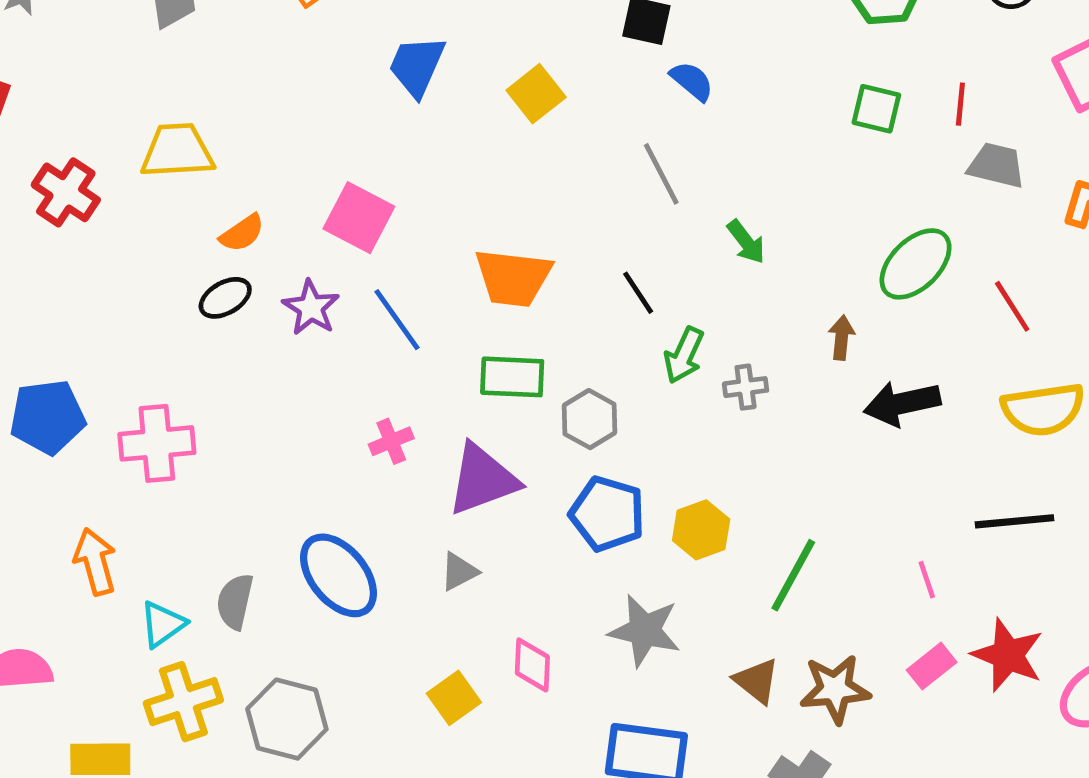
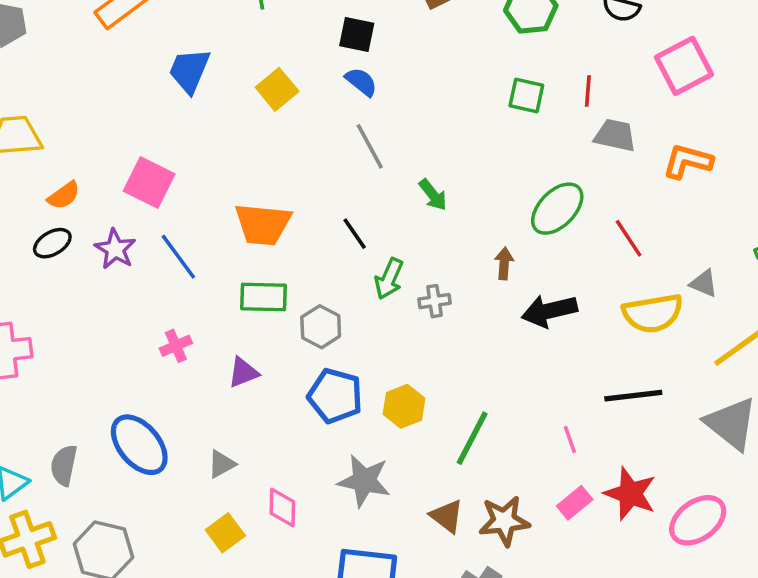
blue semicircle: (692, 81) -> (361, 82), moved
purple triangle: (483, 479) -> (243, 372), size x0.6
gray triangle: (459, 572) -> (222, 464), moved

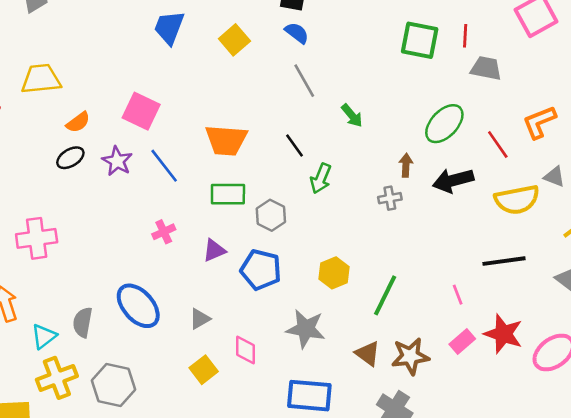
green square: (526, 96) -> (420, 40), size x1.4
orange L-shape: (688, 161) -> (539, 122), moved, turned -36
gray cross: (435, 301) -> (390, 198), moved
black arrow: (549, 311) -> (453, 180), moved
blue pentagon: (335, 396) -> (261, 270), moved

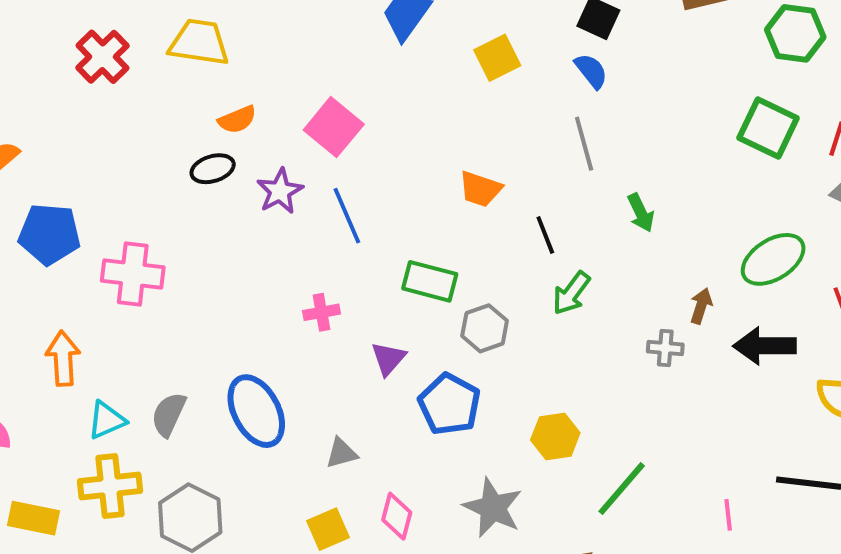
orange trapezoid: (226, 140) -> (480, 189), moved, size x0.7
purple triangle: (214, 250) -> (388, 359), turned -40

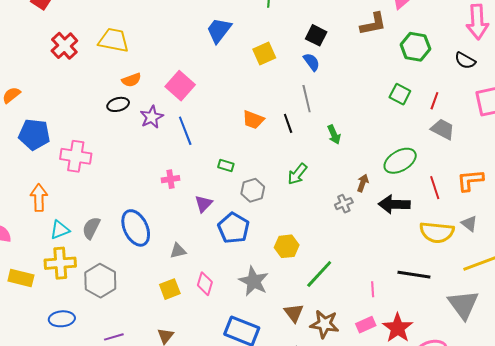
green square: (768, 128) -> (400, 94), size x0.7
black line: (545, 235) -> (288, 123), moved
green rectangle: (430, 281) -> (226, 165), size x0.6
gray cross: (665, 348) -> (344, 204), turned -30

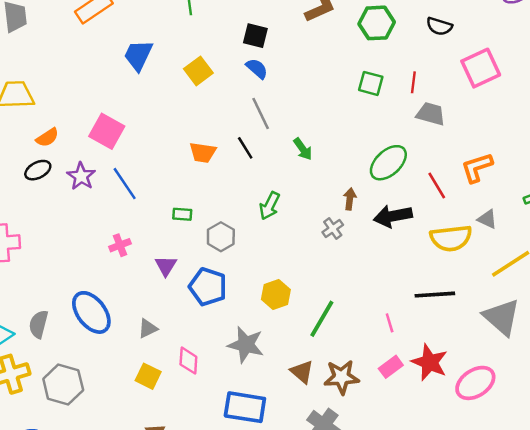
yellow square: (170, 289) -> (148, 376), turned -30

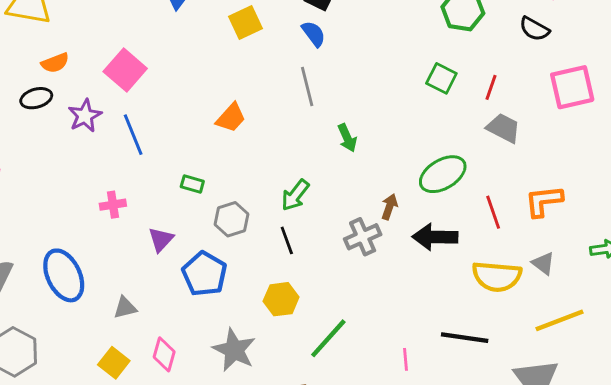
black line: (245, 148) -> (287, 240), moved
orange trapezoid: (203, 153) -> (231, 118), turned -68
gray cross: (333, 229) -> (363, 237), size x1.4

